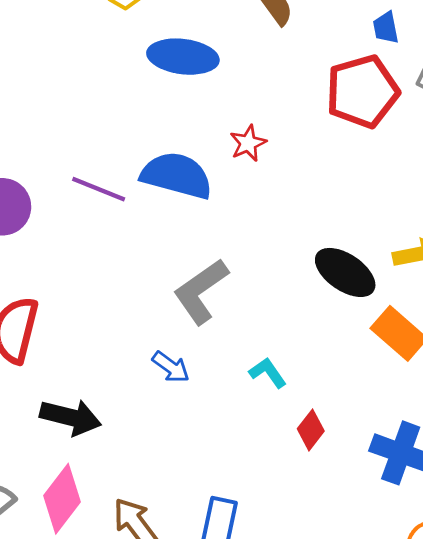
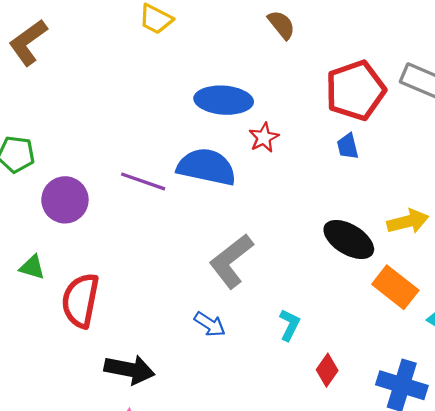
blue trapezoid: (386, 28) -> (348, 146), moved
blue ellipse: (183, 57) -> (224, 100), moved
cyan L-shape: (268, 373) -> (289, 325), turned 64

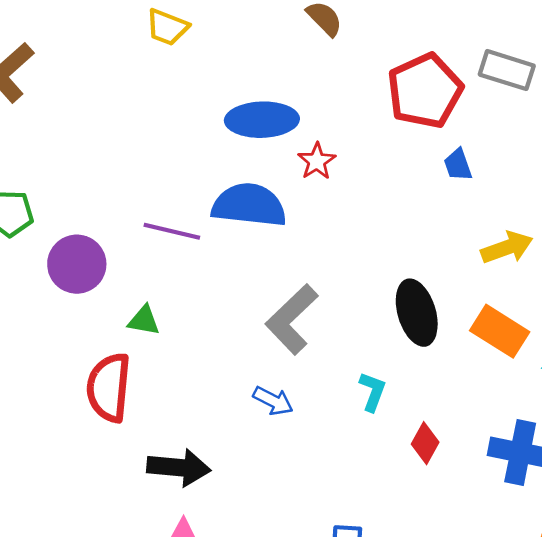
blue trapezoid: (348, 146) -> (458, 165), moved
black ellipse: (349, 239) -> (417, 313), moved, turned 48
green triangle: (32, 267) -> (144, 320), moved

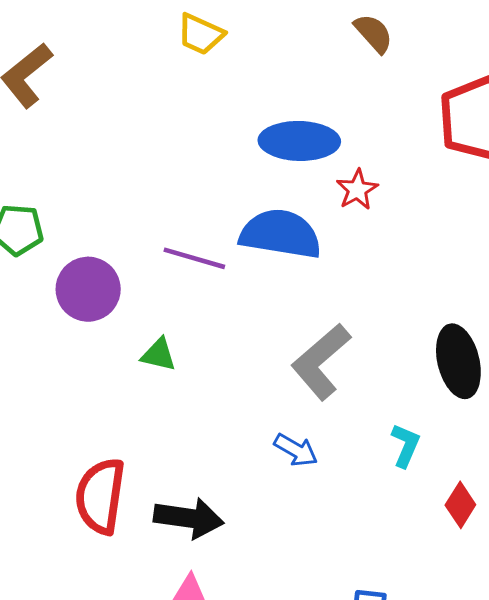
red semicircle: (109, 387) -> (100, 496), moved

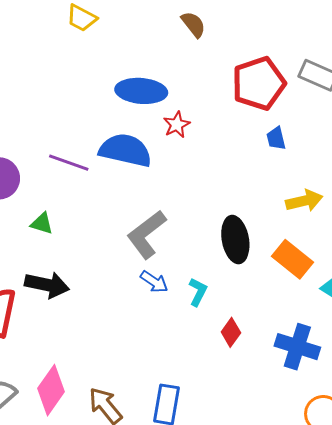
blue arrow: (296, 450) -> (154, 282), moved
black arrow: (189, 518) -> (47, 285), moved

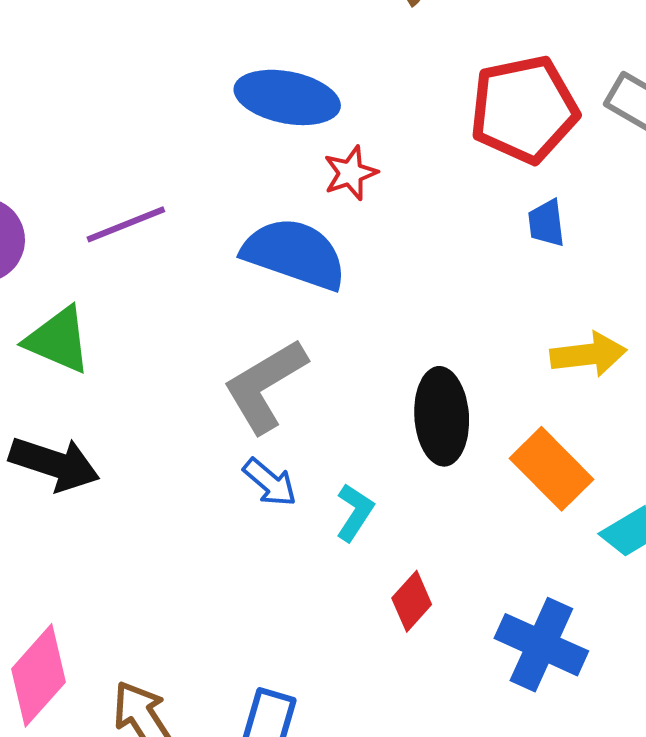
blue semicircle: (125, 150) -> (295, 254), moved
purple line: (69, 163) -> (126, 224), turned -48
green triangle: (42, 223) -> (58, 340), size x1.5

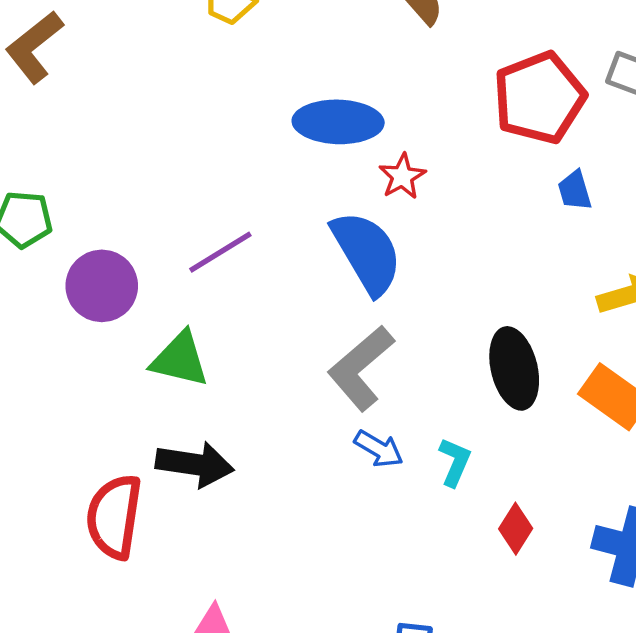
blue semicircle: (295, 254) -> (367, 253), turned 50

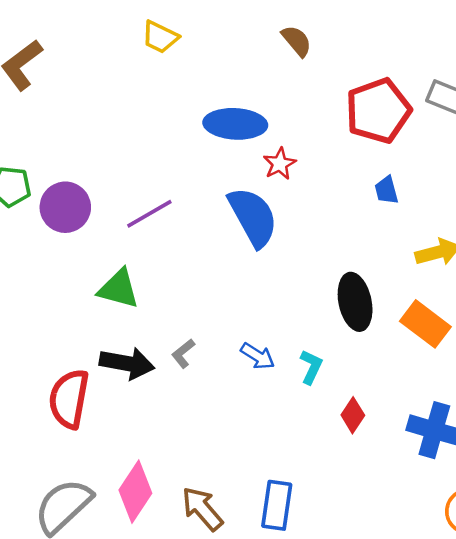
blue trapezoid: (575, 190) -> (386, 190), moved
purple circle: (102, 286) -> (65, 207), moved
gray L-shape: (361, 368) -> (183, 353), moved, size x0.5

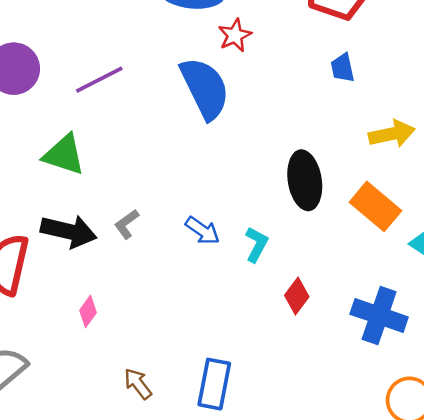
pink diamond: (135, 492) -> (88, 311), moved, size x0.5
brown arrow: (202, 509) -> (138, 384), size x0.7

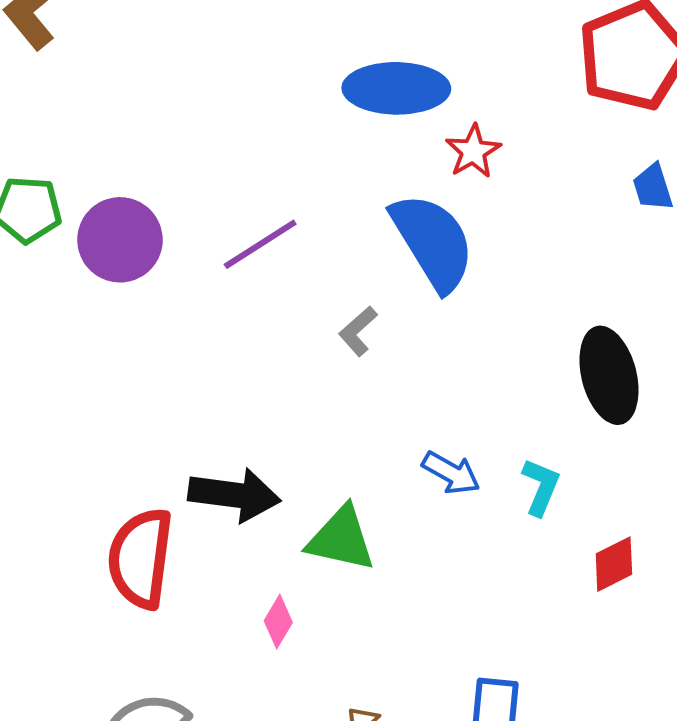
green triangle: (64, 155) -> (341, 539), moved
gray L-shape: (127, 224) -> (358, 331), moved
red diamond: (297, 296) -> (614, 564), turned 32

